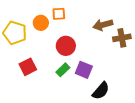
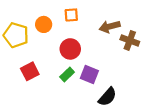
orange square: (59, 14) -> (71, 15), moved
brown cross: (122, 38) -> (130, 40), turned 30

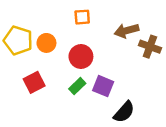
orange circle: (44, 24) -> (46, 43), moved

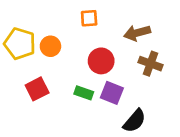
brown cross: (150, 47) -> (150, 64), moved
red circle: (81, 56) -> (101, 61), moved
green rectangle: (77, 86) -> (84, 93), turned 63

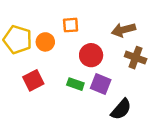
orange square: (89, 18) -> (71, 25), moved

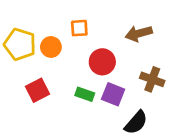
brown cross: (136, 58) -> (152, 79), moved

